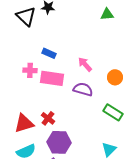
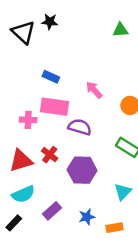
pink cross: (30, 70) -> (28, 120), moved
purple semicircle: (83, 89) -> (80, 127), moved
purple hexagon: (59, 142) -> (82, 170), moved

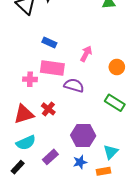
pink arrow: (94, 90) -> (86, 54), turned 70
purple hexagon: (82, 170) -> (83, 136), moved
cyan triangle: (123, 192) -> (111, 152), moved

